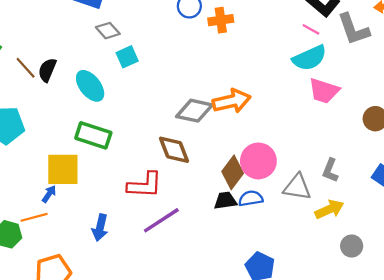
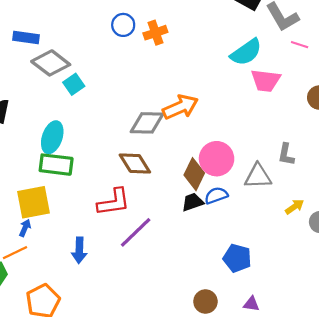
pink line: (311, 29) -> (300, 45), moved
gray diamond: (108, 31) -> (51, 63), size x1.6
cyan ellipse: (90, 86) -> (52, 137), moved, turned 68
yellow arrow: (329, 209) -> (294, 207), moved, size x0.7

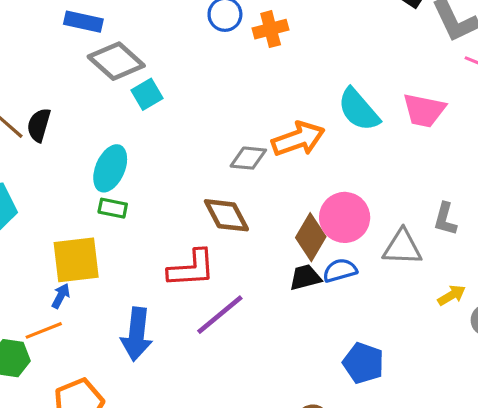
cyan semicircle: (246, 52) -> (359, 110), moved, turned 80
gray diamond: (147, 123) -> (248, 158), size x0.7
green rectangle: (56, 165) -> (113, 208), size x0.6
blue arrow: (79, 250) -> (137, 334), size x1.4

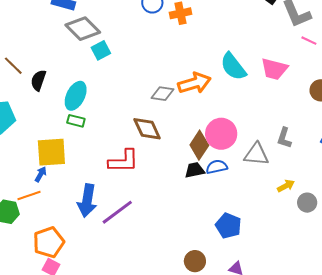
black semicircle: (39, 125) -> (38, 80), moved
purple line: (220, 315) -> (117, 212), moved

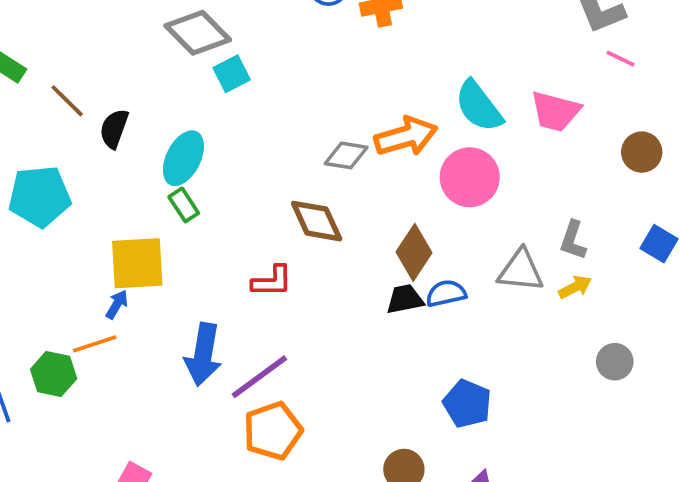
green rectangle: (76, 121) -> (184, 205), turned 42
pink circle: (221, 134) -> (470, 177), moved
red L-shape: (124, 161) -> (272, 281), size x0.7
yellow arrow: (286, 186) -> (575, 287), moved
orange pentagon: (49, 242) -> (273, 431), moved

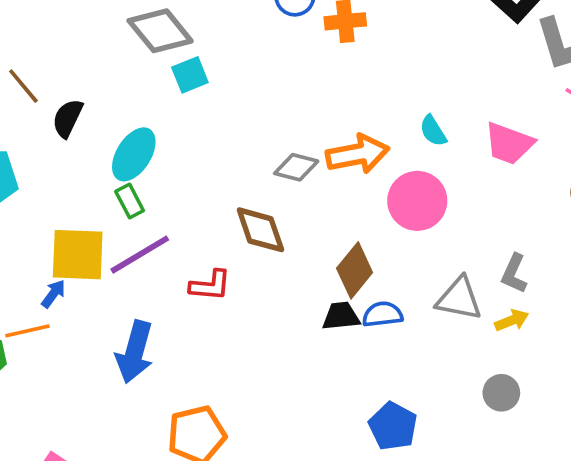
cyan semicircle: (479, 106) -> (433, 131), size x0.6
gray circle: (615, 362) -> (501, 393), moved
purple line: (259, 377) -> (140, 255), moved

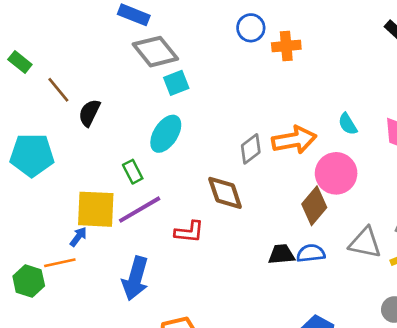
cyan ellipse: (134, 154) -> (166, 134), moved
gray diamond: (296, 167) -> (251, 149), turned -52
brown diamond: (355, 270) -> (314, 206), moved

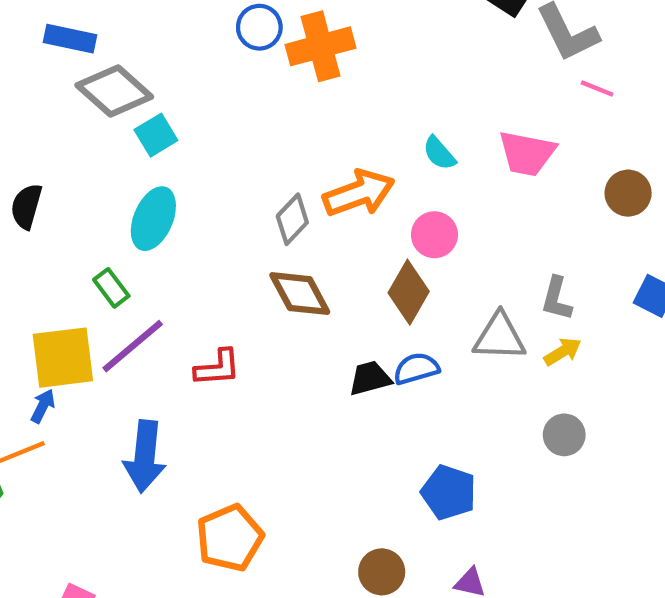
orange cross: (286, 46) -> (321, 46), size x1.4
pink circle: (336, 173) -> (434, 235), size x0.7
brown diamond: (225, 193) -> (300, 294), moved

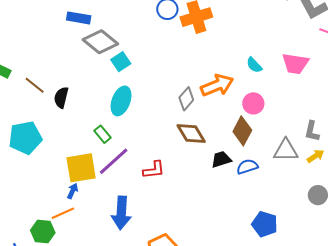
black trapezoid: (370, 378) -> (221, 159), moved

